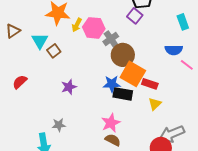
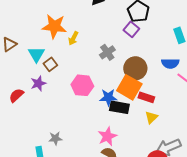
pink hexagon: (94, 28) -> (82, 85), moved
brown circle: (123, 55) -> (135, 68), moved
purple star: (69, 87) -> (38, 83), moved

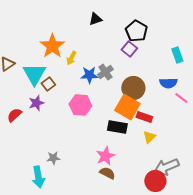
orange star: (54, 26) -> (52, 46), turned 30
cyan triangle: (36, 54) -> (34, 74), size x1.4
blue star: (108, 97) -> (89, 75), moved

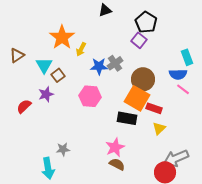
cyan rectangle: (177, 55) -> (187, 57), moved
cyan triangle: (34, 74) -> (44, 65), size x0.7
pink line: (181, 98) -> (183, 89), moved

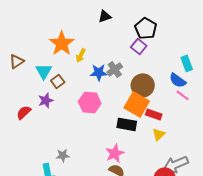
blue semicircle: (178, 74) -> (178, 80), turned 36

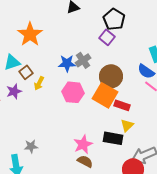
yellow arrow: (81, 55) -> (39, 83), moved
cyan triangle: (44, 71) -> (12, 62), turned 42
pink hexagon: (90, 102) -> (73, 92), moved
black rectangle: (127, 124) -> (113, 138), moved

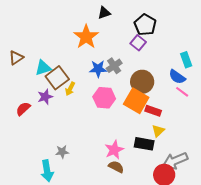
orange star: (30, 34) -> (86, 37), moved
brown square: (26, 72) -> (57, 78), size x1.6

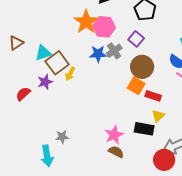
purple square: (138, 43) -> (136, 39), moved
pink hexagon: (104, 98) -> (104, 27), moved
orange square: (136, 101) -> (136, 86), size x0.7

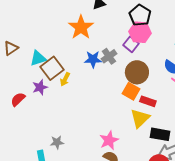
pink hexagon: (104, 27) -> (140, 32), moved
yellow triangle: (158, 116) -> (140, 118), moved, size x1.5
black rectangle: (144, 129) -> (160, 134), moved

